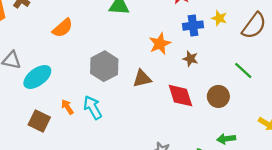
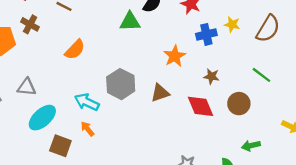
brown star: (190, 59) -> (211, 76), moved
cyan ellipse: (37, 77) -> (42, 118), moved
cyan arrow: (93, 107) -> (87, 102), moved, turned -30

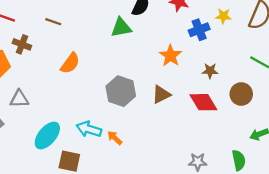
gray triangle: (27, 87) -> (19, 99), moved
cyan arrow: (87, 102) -> (89, 129), moved
orange arrow: (87, 129) -> (115, 138), moved

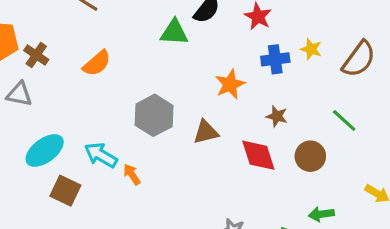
brown cross: (22, 44) -> (36, 55), moved

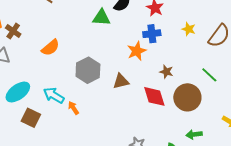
blue cross: (275, 59) -> (152, 34), moved
orange semicircle: (97, 63) -> (50, 48), moved
brown circle: (310, 156) -> (187, 97), size x1.4

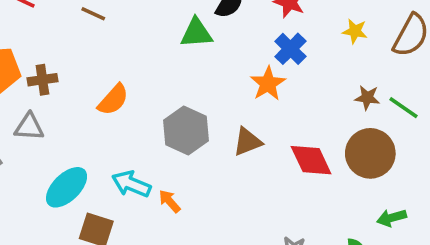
brown cross: (13, 31) -> (42, 80), turned -35
blue cross: (152, 34) -> (290, 49), turned -30
brown star: (166, 72) -> (367, 98), moved

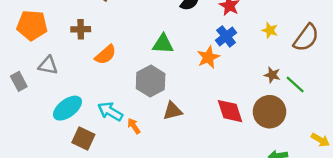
green triangle: (196, 33) -> (163, 44), moved
brown cross: (42, 80) -> (81, 29), moved
brown triangle: (248, 142) -> (173, 111), moved

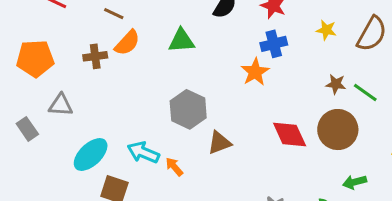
blue cross: (226, 36) -> (274, 44), turned 30
green triangle: (163, 44) -> (181, 41), moved
orange semicircle: (106, 55) -> (127, 43), moved

